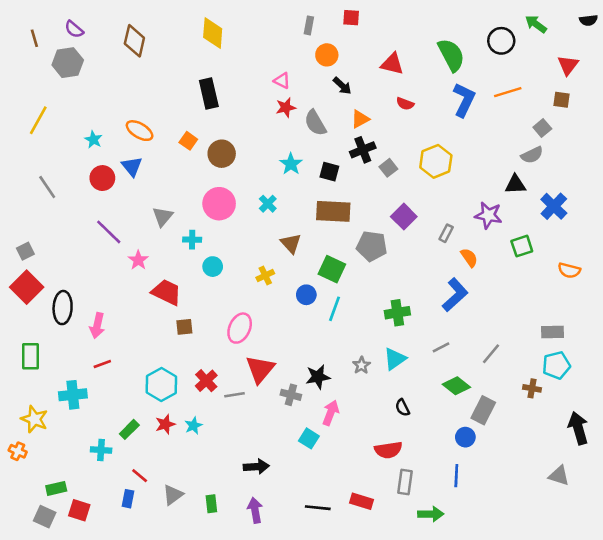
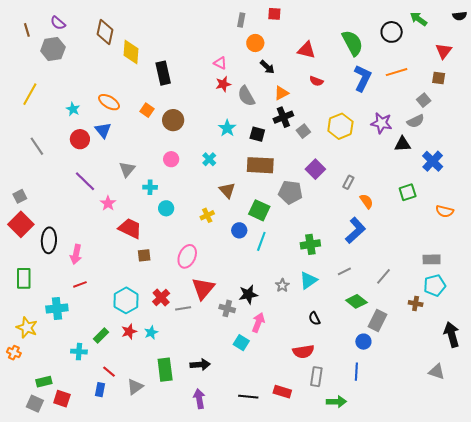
yellow diamond: (213, 33) -> (131, 52), moved
pink circle: (219, 204) -> (171, 159), size x0.6
purple star: (488, 215) -> (382, 123), moved
green rectangle: (211, 504) -> (165, 370), moved, size x1.6

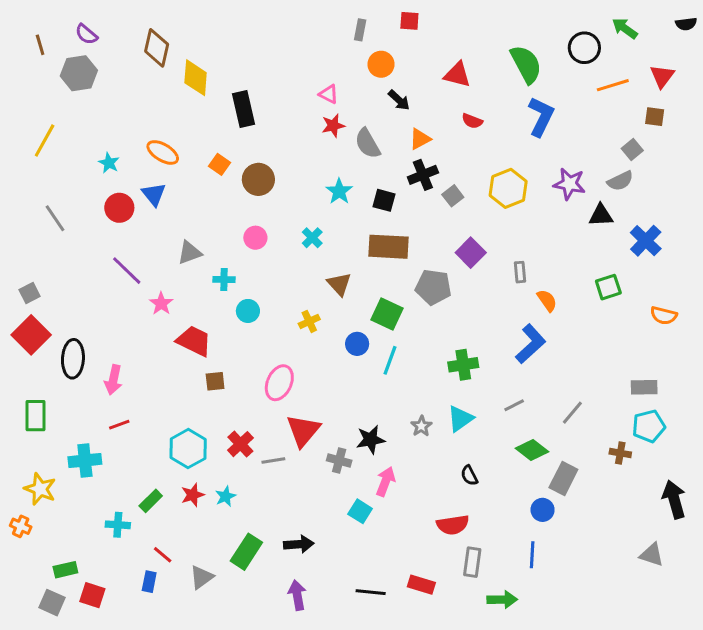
orange line: (397, 72) -> (613, 85), moved
gray triangle: (127, 169) -> (190, 253), turned 30
gray rectangle: (348, 182) -> (520, 272), turned -32
green rectangle: (165, 370) -> (246, 552), turned 40

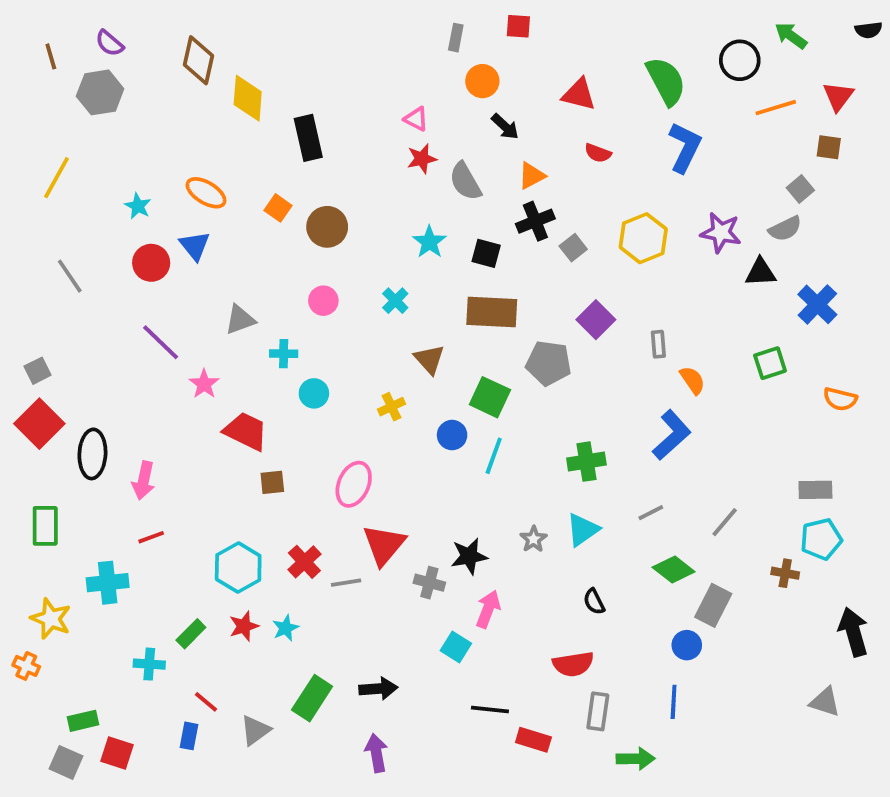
black line: (371, 592) -> (490, 709), moved

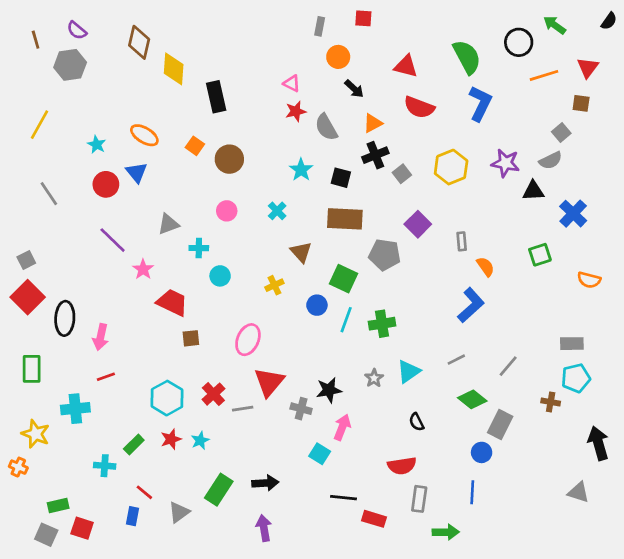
black semicircle: (868, 30) -> (609, 21), turned -48
red semicircle: (598, 153) -> (419, 107), size x1.6
green cross: (586, 462) -> (382, 324), moved

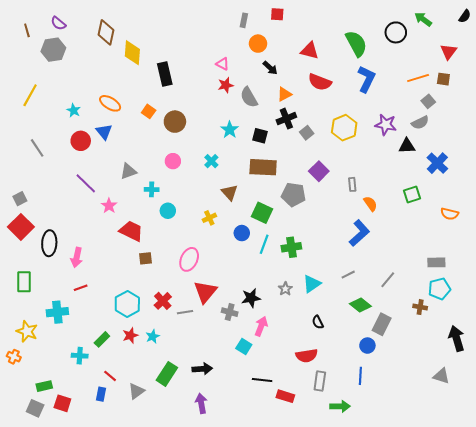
orange line: (544, 75) -> (418, 78), moved

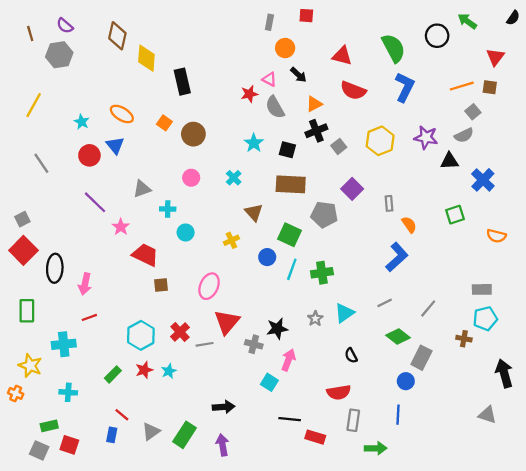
pink triangle: (223, 64) -> (269, 79), moved
cyan cross: (80, 356) -> (68, 392), moved
green rectangle: (167, 374) -> (184, 435), moved

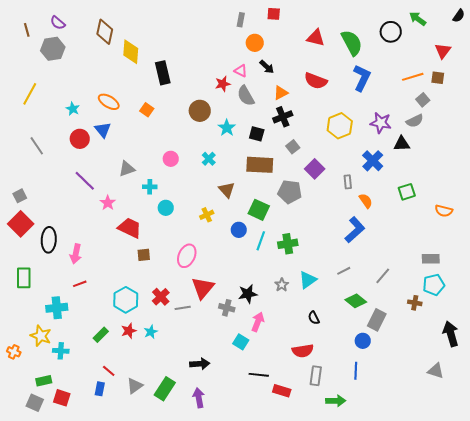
red triangle: (342, 56) -> (316, 38), moved
brown circle: (193, 134) -> (200, 111), moved
gray square: (339, 146) -> (293, 147), moved
blue cross: (483, 180) -> (373, 161), moved
yellow star: (30, 366) -> (41, 336), moved

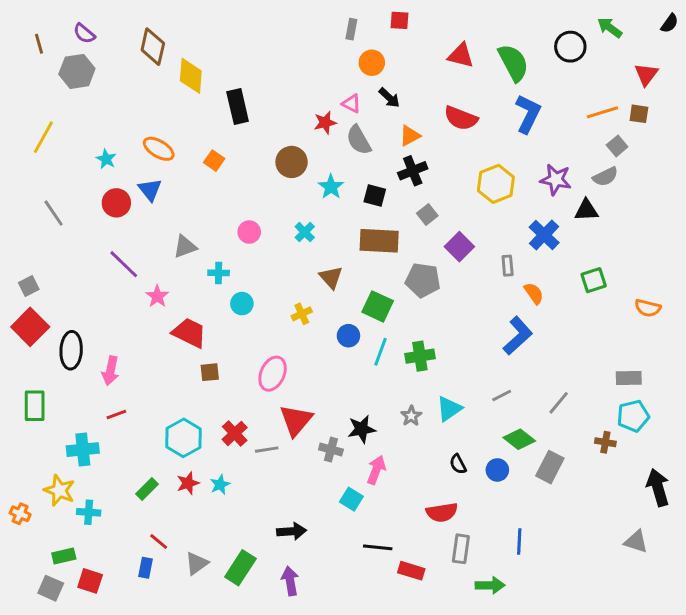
blue circle: (363, 341) -> (497, 470), moved

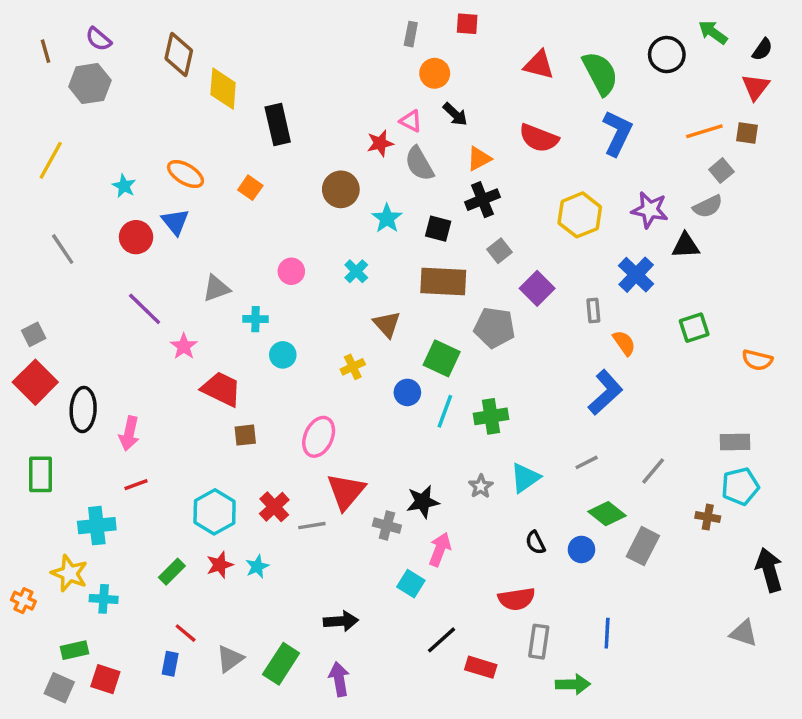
black semicircle: (670, 23) -> (762, 49), moved
black line: (378, 547) -> (442, 640), turned -48

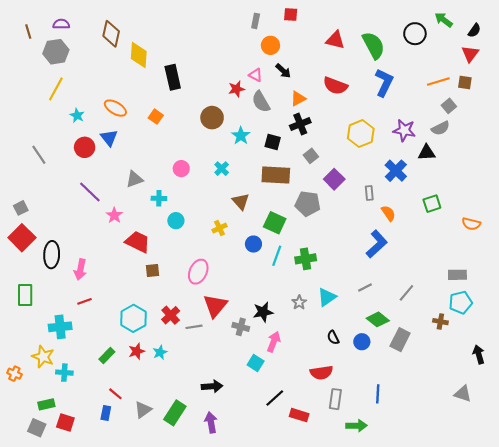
purple semicircle: (98, 39) -> (61, 24), turned 140
yellow line: (51, 160) -> (56, 89), moved
black arrow: (769, 570) -> (479, 354), size x0.7

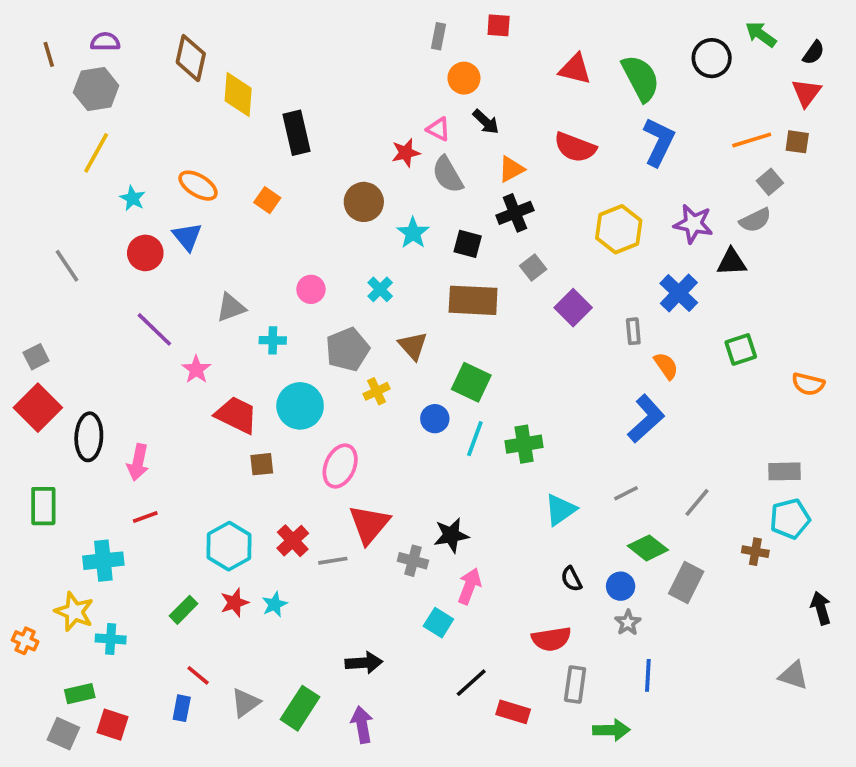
gray pentagon: (308, 204) -> (347, 349), moved, turned -30
cyan circle: (176, 221) -> (300, 406), moved, size x1.6
gray star: (299, 302) -> (628, 623), moved

